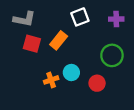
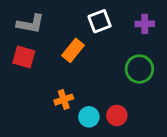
red square: (32, 44) -> (24, 57), moved
cyan circle: (71, 72) -> (89, 117), moved
red circle: (97, 83) -> (117, 115), moved

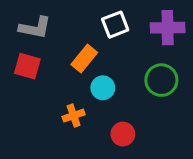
purple cross: (145, 24) -> (168, 28), size x1.5
red circle: (117, 115) -> (123, 134), moved
cyan circle: (89, 117) -> (103, 88), moved

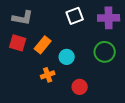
orange rectangle: (84, 59) -> (43, 45), moved

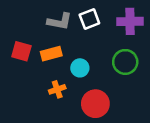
gray L-shape: (23, 18) -> (60, 21), moved
orange rectangle: (43, 45) -> (51, 54), turned 36
red circle: (80, 87) -> (95, 104), size x1.5

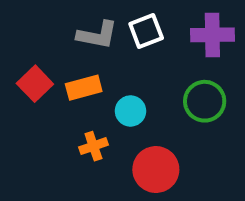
red square: (21, 51) -> (35, 84), turned 30

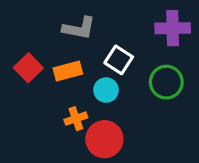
white square: (146, 31) -> (119, 60), moved, turned -36
red circle: (156, 170) -> (104, 139), moved

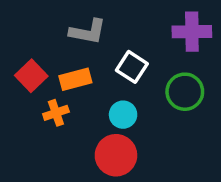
cyan circle: (106, 90) -> (123, 115), moved
orange cross: (76, 119) -> (56, 113), moved

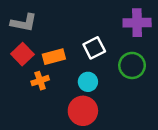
gray L-shape: (88, 32) -> (24, 23), moved
white square: (132, 67) -> (94, 48), turned 30

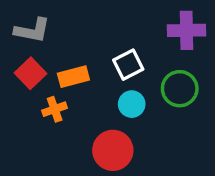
cyan circle: (88, 82) -> (132, 104), moved

